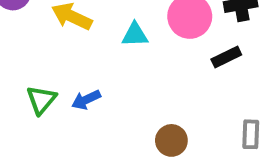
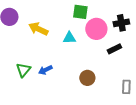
brown circle: (171, 140) -> (87, 78), moved

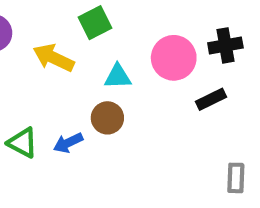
green square: (80, 12) -> (95, 23), moved, turned -35
green triangle: (23, 70) -> (23, 143), turned -42
brown circle: (87, 78) -> (107, 118), moved

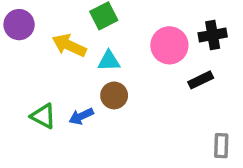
cyan triangle: (118, 76) -> (109, 61), moved

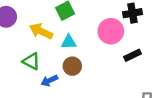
black cross: (213, 35) -> (132, 13), moved
green triangle: (43, 116) -> (31, 61), moved

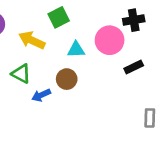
cyan triangle: (69, 42) -> (76, 50), moved

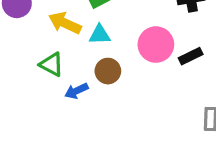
pink circle: (110, 40) -> (156, 45), moved
cyan triangle: (76, 50) -> (100, 35), moved

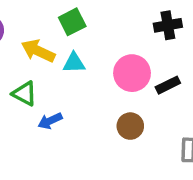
brown circle: (108, 71) -> (130, 126), moved

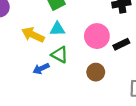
yellow arrow: (38, 51) -> (33, 35), moved
green triangle: (24, 94) -> (60, 55), moved

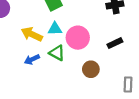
pink circle: (97, 36) -> (78, 38), moved
blue arrow: (41, 69) -> (32, 59), moved

